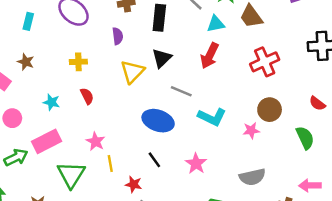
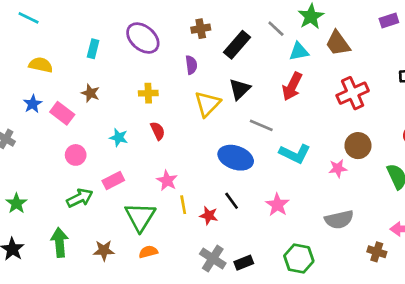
black rectangle: (159, 18) -> (237, 45), turned 35
pink rectangle: (47, 141) -> (113, 181), size x0.7
red star: (134, 184) -> (209, 215), moved

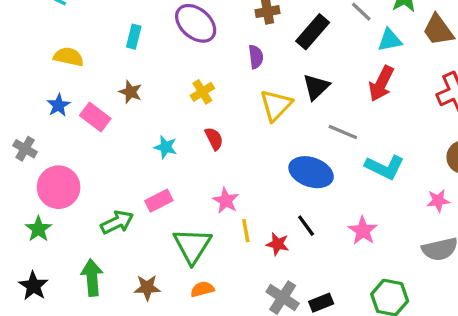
yellow cross: (148, 93) -> (202, 92), turned -30
pink circle: (76, 155) -> (59, 187), moved, size x1.6
pink star: (338, 168) -> (438, 201), moved

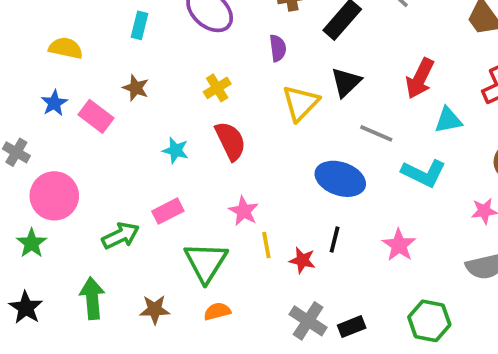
cyan triangle: (390, 40) -> (448, 120), moved
red semicircle: (214, 139) -> (230, 141), size x1.5
black line: (306, 226) -> (335, 239), turned 50

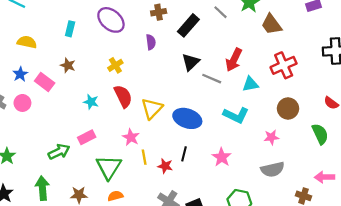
yellow triangle: (301, 103) -> (152, 108), moved
gray line: (376, 133) -> (212, 79), moved
pink circle: (54, 196) -> (22, 103), moved, size x0.6

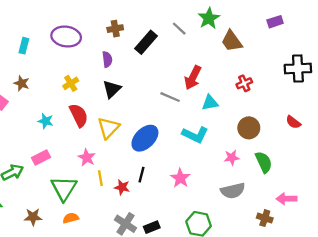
purple ellipse: (111, 20) -> (66, 37), turned -32
black triangle: (191, 62) -> (112, 89), moved
red cross: (284, 65) -> (244, 83), size x0.6
blue ellipse: (187, 118) -> (145, 138), turned -64
green semicircle: (320, 134) -> (264, 162), moved

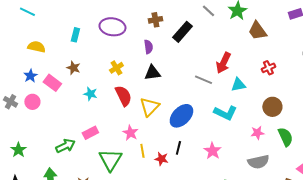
gray line: (179, 29) -> (208, 11), moved
black triangle: (112, 89) -> (152, 73), turned 36
cyan star: (46, 121) -> (90, 94), moved

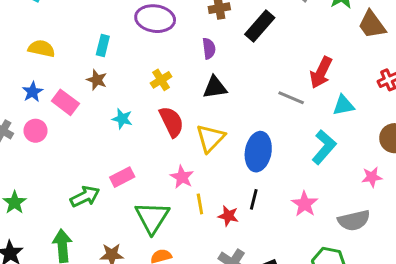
cyan rectangle: (75, 35) -> (103, 46), moved
cyan L-shape: (225, 113) -> (324, 147), turned -75
blue ellipse: (181, 116) -> (258, 152), turned -35
gray semicircle: (258, 162) -> (354, 220), moved

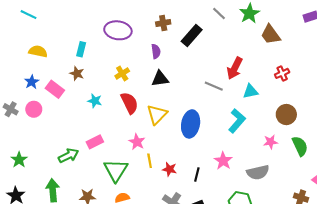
black line: (254, 199) -> (197, 174), moved

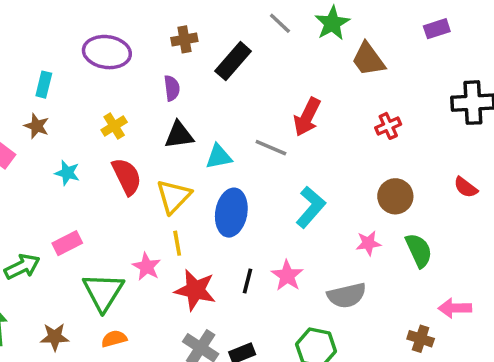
cyan triangle: (251, 91) -> (219, 157), moved
pink star: (137, 142) -> (147, 267), moved
yellow line: (150, 161) -> (177, 243), moved
red star: (170, 169) -> (195, 290), size x1.6
black line: (197, 174) -> (248, 281), moved

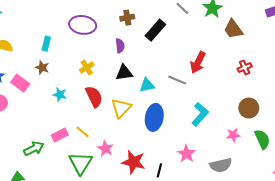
yellow line: (177, 243) -> (83, 132), moved, turned -40
black line: (248, 281) -> (159, 170), moved

